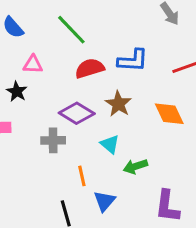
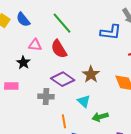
blue L-shape: (133, 60) -> (111, 32), moved
red semicircle: (90, 68) -> (59, 49), moved, turned -108

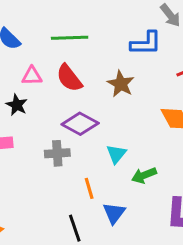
green line: (62, 23) -> (70, 38), turned -45
brown star: (91, 74) -> (121, 84), moved
cyan triangle: (84, 101) -> (116, 154), turned 32

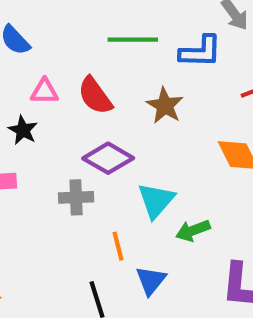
green line: (70, 38) -> (133, 40), moved
cyan triangle: (116, 154) -> (156, 200), size x1.4

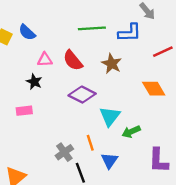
gray cross: (76, 197) -> (64, 152), moved, turned -30

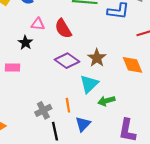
brown star: (112, 64) -> (97, 58), moved

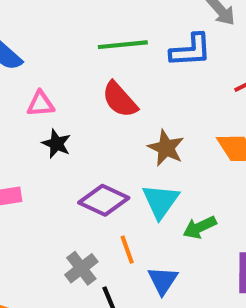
red semicircle: (63, 29) -> (120, 100), moved
black star: (25, 43) -> (56, 144), moved
purple diamond: (67, 61) -> (104, 200), moved

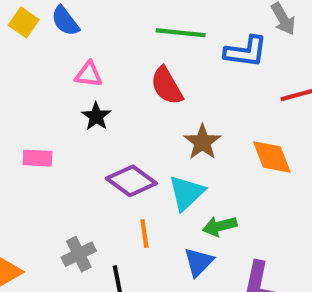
gray cross: (81, 268) -> (79, 254), moved
blue triangle: (163, 280) -> (199, 262), moved

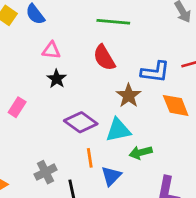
blue L-shape: (246, 52) -> (155, 72), moved
pink rectangle: (37, 158) -> (17, 107), turned -60
cyan triangle: (187, 193) -> (118, 130), turned 32
blue triangle: (199, 262) -> (111, 176), moved

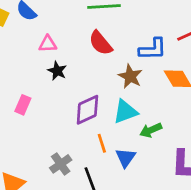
purple diamond: (81, 122) -> (87, 110), turned -52

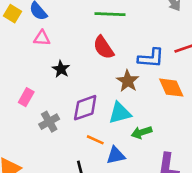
pink triangle: (48, 44) -> (42, 38), moved
orange line: (102, 143) -> (95, 140), turned -54
blue triangle: (126, 158) -> (116, 155), turned 36
gray cross: (61, 164) -> (49, 122), moved

